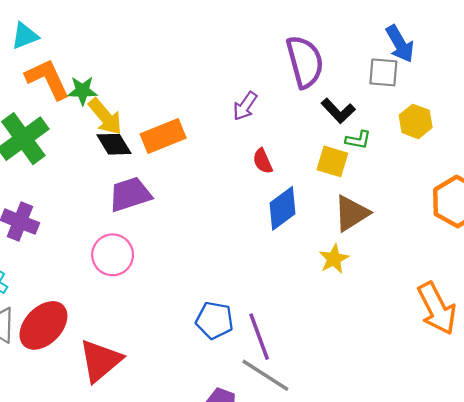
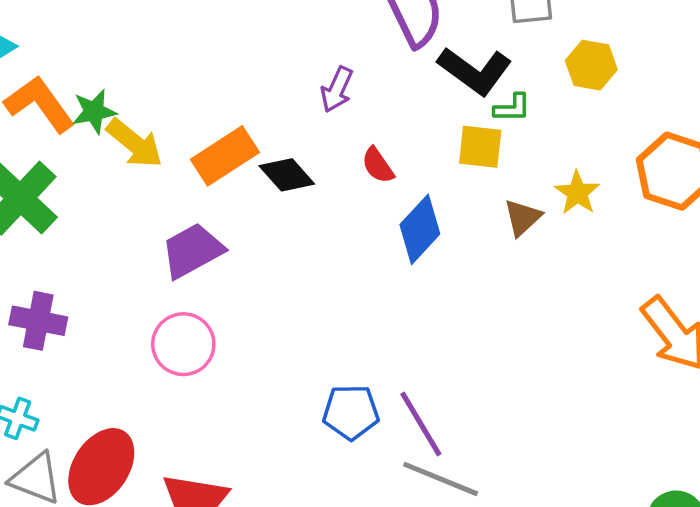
black L-shape: (338, 111) -> (475, 71), size x1.4
black diamond: (114, 144) -> (287, 175), moved
brown triangle: (352, 213) -> (523, 218), size x0.7
yellow star: (334, 259) -> (577, 193), moved

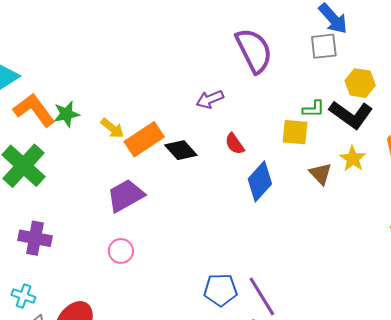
black L-shape: (475, 71) -> (351, 115), moved
purple arrow: (337, 89) -> (210, 99), turned 44
yellow arrow: (135, 143) -> (112, 128), moved, size x0.7
brown triangle: (523, 218) -> (321, 174), turned -30
pink circle: (183, 344) -> (121, 251), size x0.7

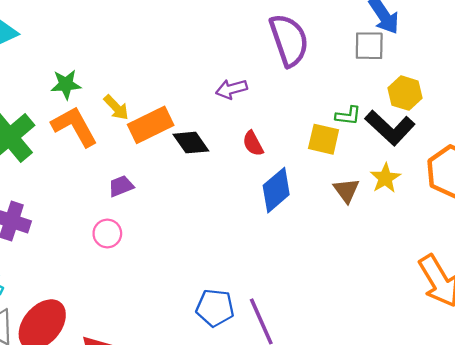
orange L-shape: (34, 110) -> (75, 126), moved
purple trapezoid: (126, 196) -> (121, 186), size x0.6
pink circle: (121, 251) -> (107, 233), moved

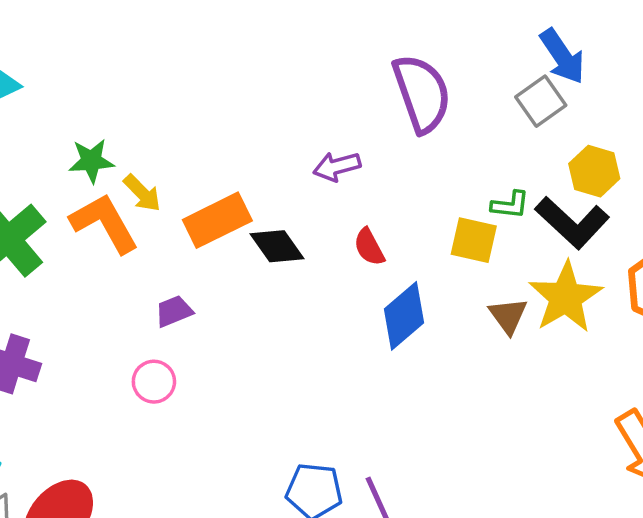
gray square: (369, 46) -> (541, 101), turned -36
yellow arrow: (116, 107) -> (142, 193), moved
yellow star: (385, 178) -> (566, 297), size x1.6

